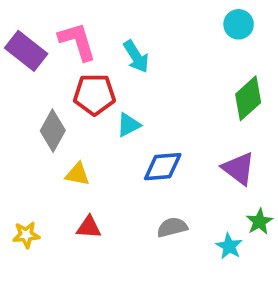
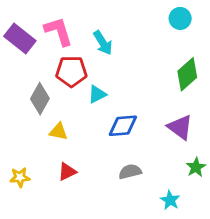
red triangle: (89, 227) -> (67, 172), turned -30
cyan star: (229, 246) -> (170, 200), moved

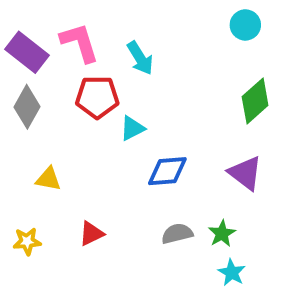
gray diamond: (40, 99) -> (27, 107), moved
yellow triangle: (58, 131) -> (48, 179), moved
green star: (196, 167) -> (222, 234), moved

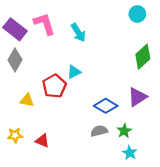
red pentagon: (97, 97) -> (54, 86), moved, turned -30
blue diamond: (167, 171) -> (106, 106), moved, turned 35
purple triangle: (245, 173) -> (137, 97), turned 50
red triangle: (91, 234) -> (42, 141), moved, turned 48

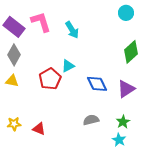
yellow triangle: (27, 100) -> (12, 81), moved
blue diamond: (106, 106) -> (97, 84), moved, turned 35
green star: (124, 131) -> (123, 122), moved

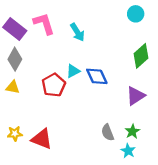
blue diamond: (97, 84) -> (97, 76), moved
gray semicircle: (91, 120) -> (108, 133), moved, turned -98
red triangle: (39, 129) -> (42, 139), size x1.5

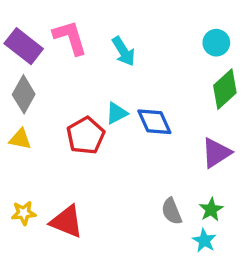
cyan circle: (136, 14) -> (216, 43), moved

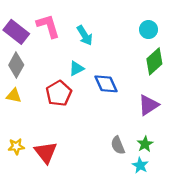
cyan triangle: (117, 113) -> (76, 68), moved
red triangle: (67, 222) -> (46, 152), turned 30

